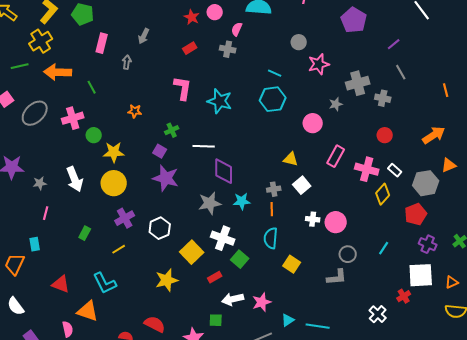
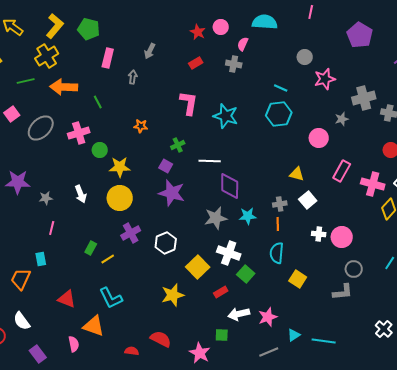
white arrow: (75, 179) -> (81, 194), size x0.7
yellow line: (119, 249) -> (108, 259), moved

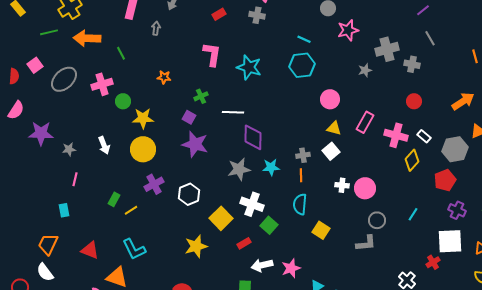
pink circle: (319, 138) -> (330, 99), moved
yellow triangle: (297, 174) -> (334, 128), moved
orange trapezoid: (21, 279) -> (48, 244), moved

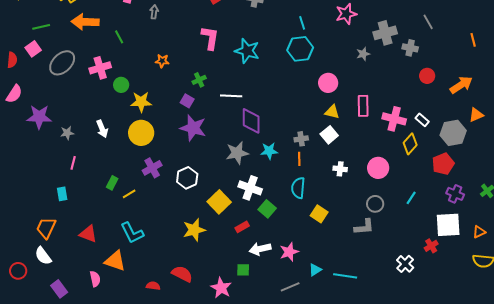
green line: (49, 32) -> (41, 27), moved
cyan line: (304, 39) -> (302, 23), turned 48
red circle: (414, 101) -> (427, 76), moved
pink rectangle: (365, 122) -> (363, 106), turned -30
pink circle: (365, 188) -> (378, 168), moved

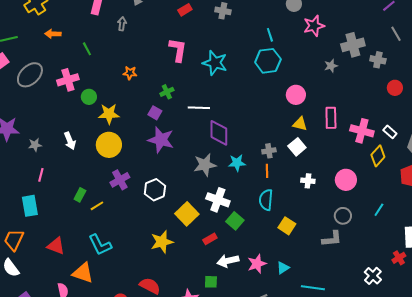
orange arrow: (85, 22) -> (53, 34), size x0.6
cyan rectangle: (62, 194) -> (30, 206), size x1.5
cyan triangle: (315, 270) -> (283, 268), moved

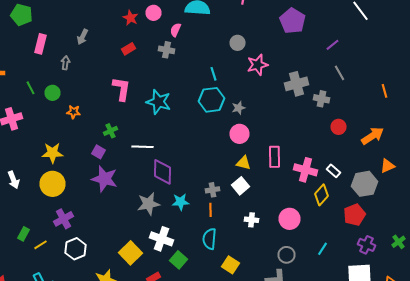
gray star: (331, 66) -> (238, 108), moved
green circle: (89, 97) -> (52, 93), moved
white hexagon: (155, 190) -> (76, 249), moved

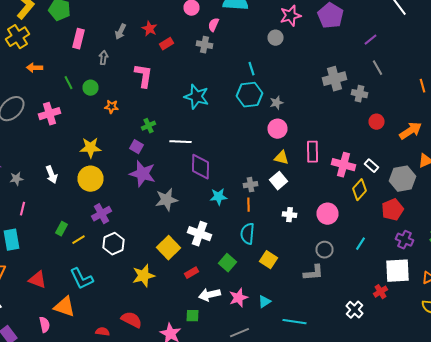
red star: (130, 18) -> (150, 29), moved
pink star: (258, 65) -> (290, 16), moved
pink L-shape: (122, 89) -> (144, 76), moved
gray star: (148, 204) -> (166, 200), moved
green square: (178, 260) -> (228, 263), moved

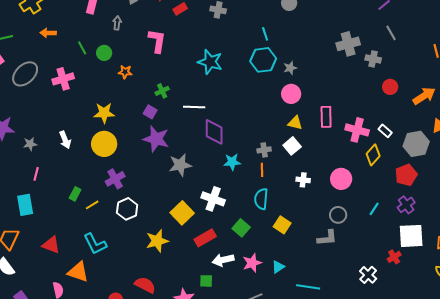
purple cross: (404, 240) -> (406, 205), moved, turned 30
red rectangle: (192, 273) -> (205, 238), size x1.5

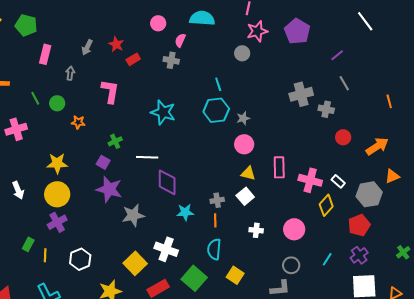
purple cross: (115, 179) -> (57, 222), moved
yellow line: (92, 205) -> (45, 255), turned -56
green square: (241, 228) -> (194, 278), size x1.4

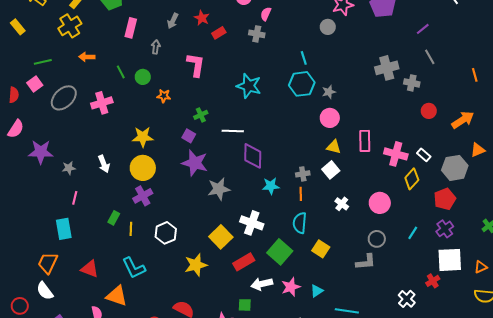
white cross: (256, 230) -> (342, 204), turned 32

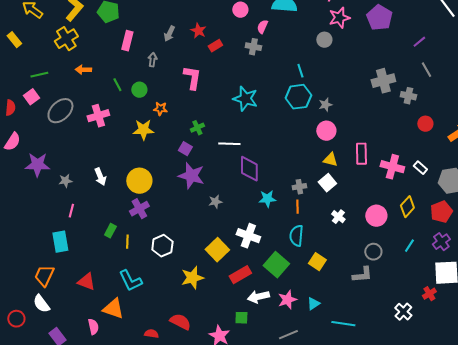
yellow star: (143, 137) -> (143, 130), moved
yellow diamond: (412, 179) -> (407, 207), moved
gray star: (219, 189) -> (215, 202), size x0.6

